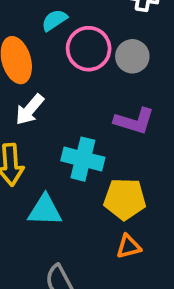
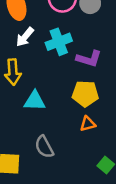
purple L-shape: (134, 121) -> (89, 59), moved
cyan cross: (83, 159) -> (59, 42), moved, turned -35

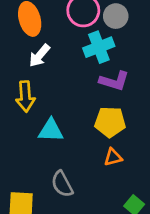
cyan cross: (59, 42) -> (99, 47), moved

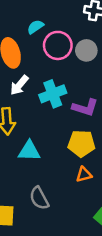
cyan cross: (99, 47) -> (53, 94), moved

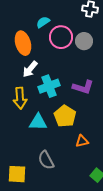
cyan cross: (53, 94) -> (49, 86), moved
yellow pentagon: (81, 144) -> (65, 116), moved, turned 30

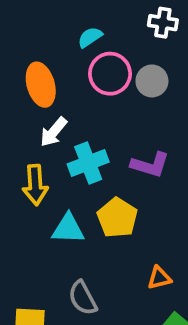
cyan semicircle: (43, 22) -> (90, 37), moved
orange triangle: (82, 141) -> (159, 278), moved

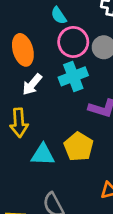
cyan semicircle: (90, 37) -> (59, 15), turned -90
cyan cross: (88, 163) -> (73, 76), moved

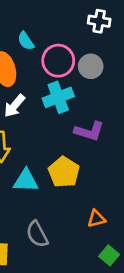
cyan semicircle: (59, 15) -> (26, 41), moved

